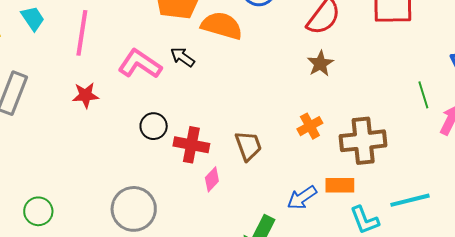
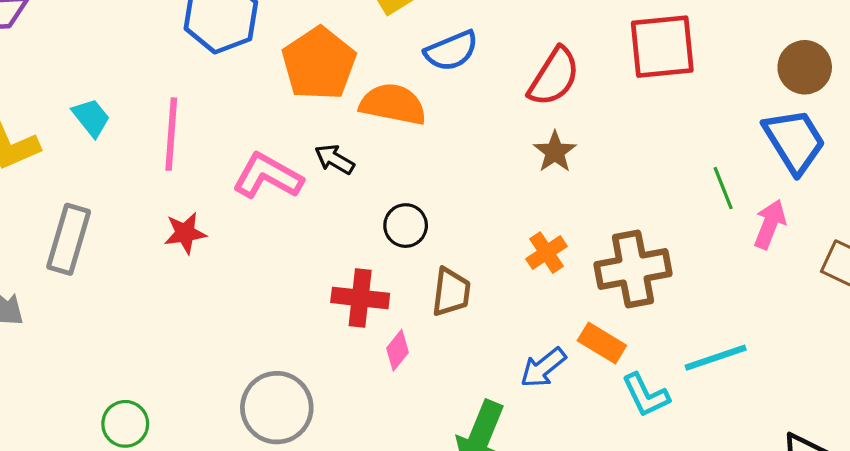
black circle: (154, 126) -> (406, 226), moved
brown trapezoid: (248, 146) -> (451, 292), turned 32
orange rectangle: (340, 185) -> (602, 343), turned 36

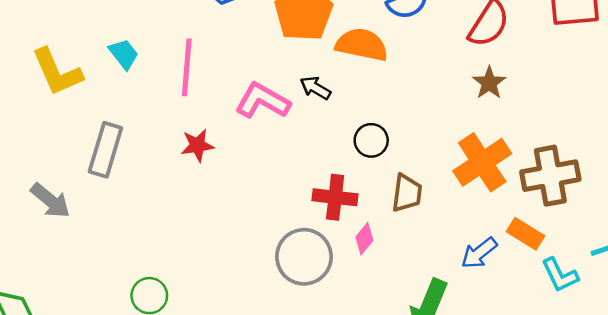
orange cross: (547, 253) -> (482, 162), size x1.8
gray circle: (277, 408) -> (304, 257), moved

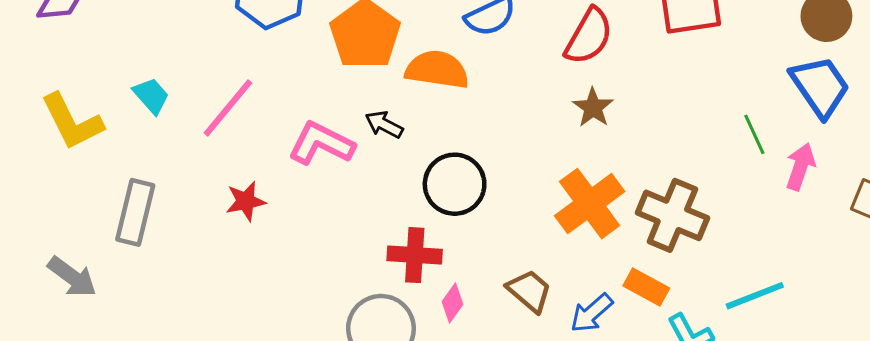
pink line: (187, 67) -> (228, 108), turned 38
black circle: (371, 140) -> (455, 184), size x1.5
brown cross: (550, 176) -> (672, 215), turned 36
brown trapezoid: (407, 193) -> (529, 291), moved, turned -54

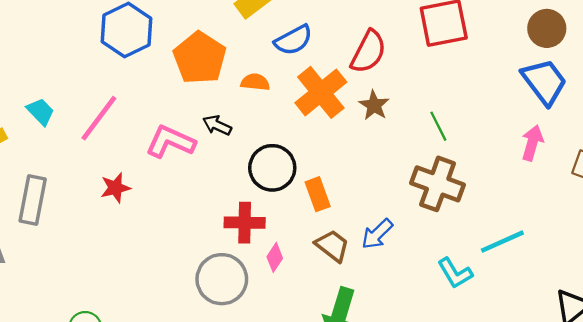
orange semicircle: (437, 70) -> (255, 82), size x0.6
green line: (754, 134) -> (438, 126), moved
orange cross: (590, 204) -> (321, 92), moved
orange rectangle: (646, 287) -> (318, 194), moved, turned 44
blue arrow: (592, 313) -> (377, 234), moved

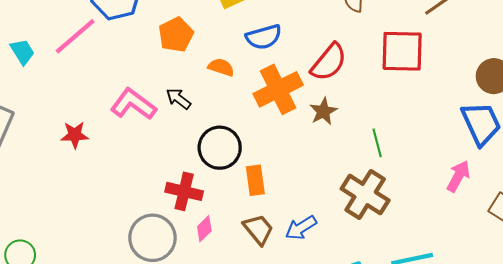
orange pentagon: (200, 58) -> (176, 35), size x0.7
pink line: (99, 118) -> (75, 36), moved

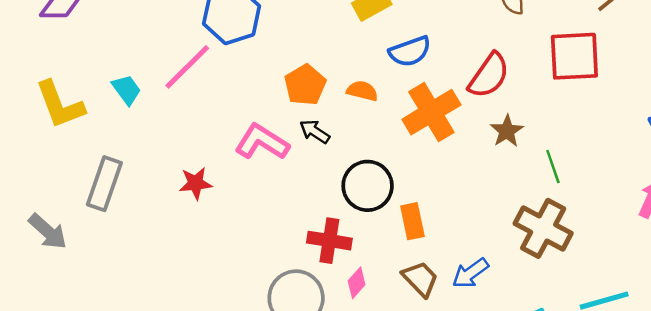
orange pentagon: (176, 35) -> (305, 85), moved
brown star: (323, 111) -> (507, 131), moved

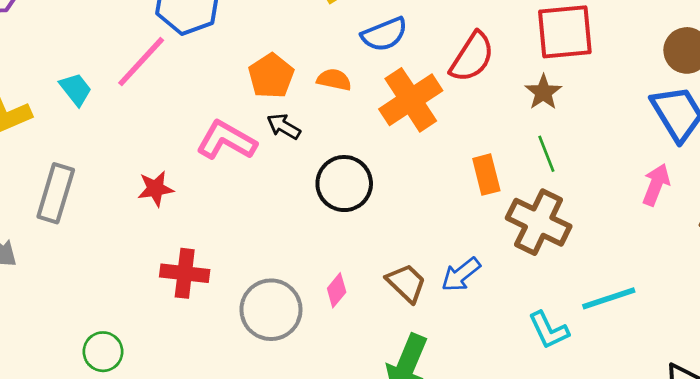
brown star: (507, 131) -> (543, 92), moved
orange rectangle: (412, 221) -> (486, 175), moved
red cross: (329, 241) -> (185, 273), moved

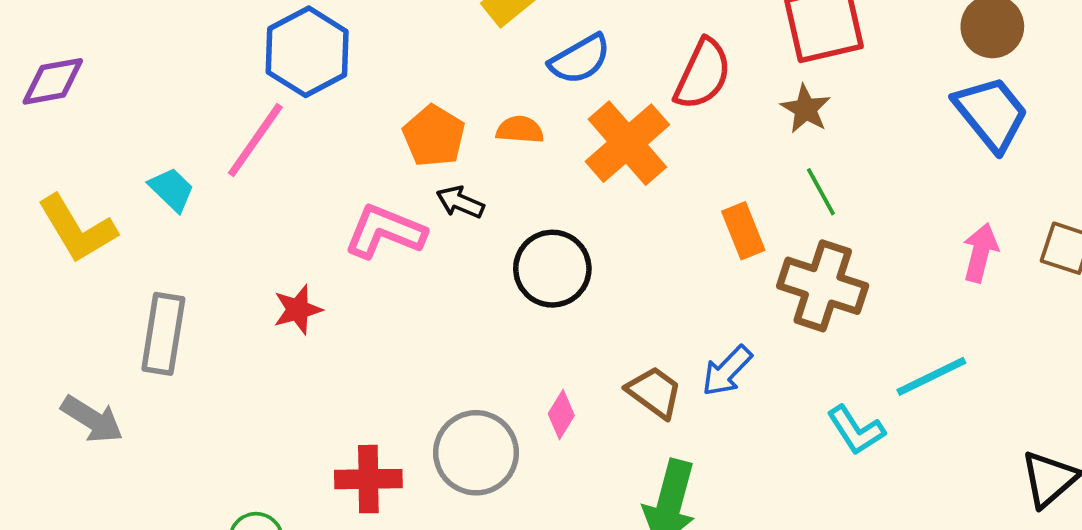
pink arrow: (656, 185) -> (980, 253), moved
red cross: (185, 273) -> (368, 479), moved

